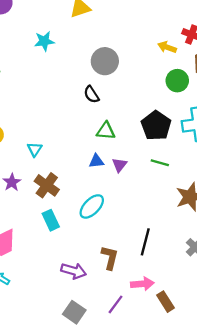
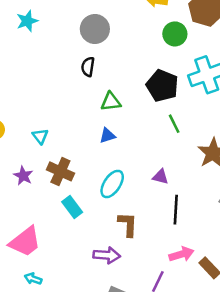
black semicircle: (91, 94) -> (88, 67), turned 54
green line: (160, 163) -> (174, 124), turned 60
purple triangle: (119, 165) -> (160, 177), moved, turned -42
brown L-shape: (110, 258) -> (128, 224), moved

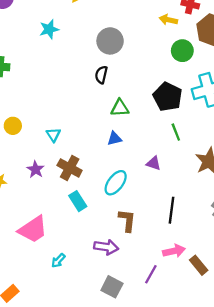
purple triangle: (160, 177) -> (154, 163), moved
cyan arrow: (33, 279) -> (58, 261), moved, turned -70

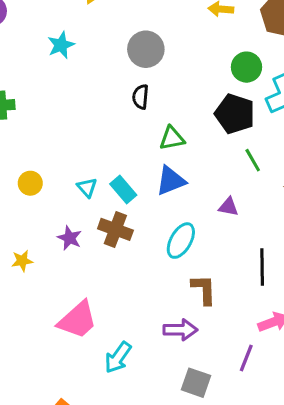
green circle: (182, 51) -> (246, 67), moved
blue triangle: (114, 139) -> (171, 181), size x1.5
cyan rectangle: (78, 201) -> (123, 189), moved
cyan arrow: (58, 261) -> (118, 357), size x1.5

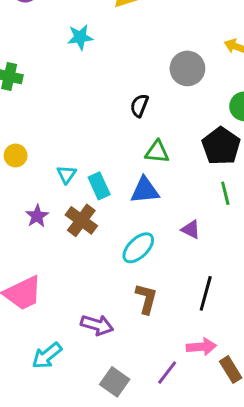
gray circle: (146, 49) -> (187, 68), moved
purple arrow: (180, 330) -> (97, 325), moved
cyan arrow: (118, 357) -> (47, 356), moved

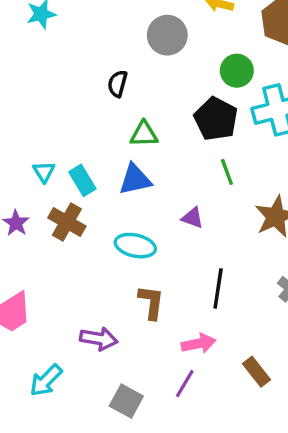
cyan ellipse: (138, 248) -> (135, 246), turned 64
pink arrow: (201, 347) -> (198, 343), moved

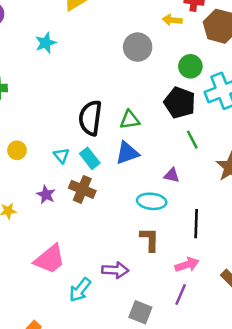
black semicircle: (118, 84) -> (90, 118), moved, size x1.8
cyan ellipse: (135, 246) -> (152, 201), moved
cyan arrow: (46, 380) -> (80, 290), moved

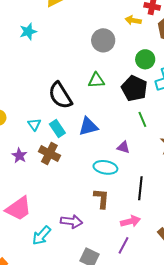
black semicircle: (90, 118) -> (60, 95), turned -44
green triangle: (130, 120) -> (96, 80), moved

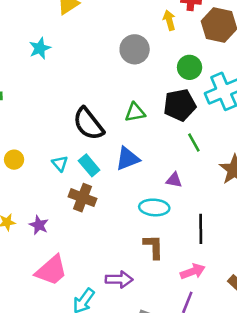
yellow arrow: (133, 20) -> (169, 20), turned 70
green triangle: (96, 80) -> (135, 112), moved
black pentagon: (134, 88) -> (180, 105), turned -30
purple star: (19, 156) -> (39, 225), moved

